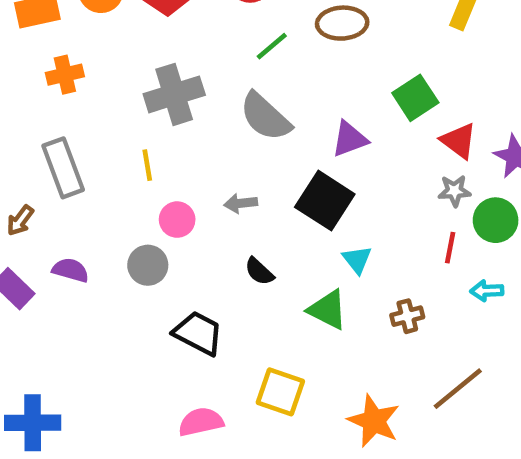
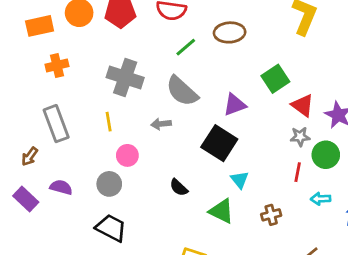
gray cross: (174, 94) -> (125, 77), turned 36
gray arrow: (241, 203) -> (161, 124), moved
black trapezoid: (198, 333) -> (111, 228), moved

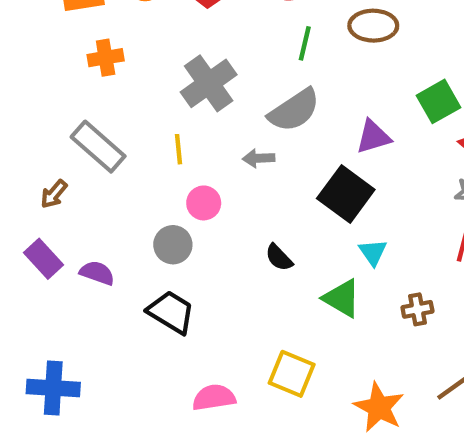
green line: (186, 47) -> (305, 43), turned -40
gray cross: (125, 77) -> (209, 83), turned 32
gray semicircle: (182, 91) -> (294, 110), turned -80
gray rectangle: (56, 124) -> (98, 147), turned -32
purple semicircle: (61, 187) -> (97, 273), moved

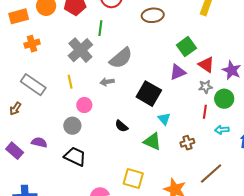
green line: (305, 43) -> (100, 28), moved
purple triangle: (373, 137) -> (178, 72), moved
purple rectangle: (43, 259) -> (15, 151), moved

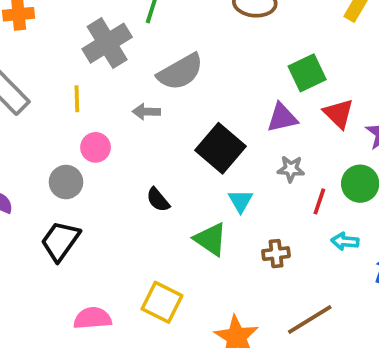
gray star: (206, 87) -> (291, 169), moved
black trapezoid: (75, 157) -> (60, 241), turned -90

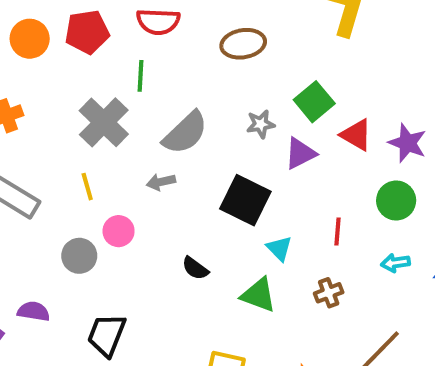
gray star: (291, 169) -> (261, 124), moved
gray circle: (66, 182) -> (79, 256), moved
red line: (319, 201) -> (337, 231), moved

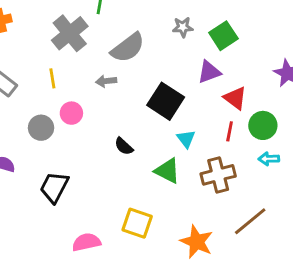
gray star: (261, 124) -> (183, 27), moved
red triangle: (356, 135) -> (235, 98), moved
green circle: (396, 200) -> (263, 125), moved
brown cross: (329, 293) -> (218, 175), size x1.6

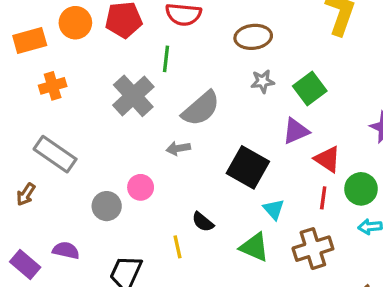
yellow line: (52, 78) -> (178, 247), moved

